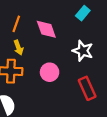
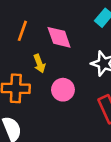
yellow arrow: (18, 48) -> (39, 64), moved

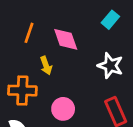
pink circle: (63, 90) -> (63, 109), moved

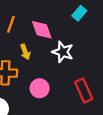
white star: (110, 66) -> (63, 52), moved

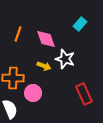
yellow arrow: (25, 52) -> (44, 66), moved, turned -48
pink circle: (40, 88) -> (33, 93), moved

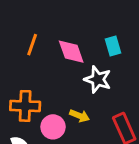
cyan rectangle: (80, 24) -> (113, 46), moved, turned -56
yellow arrow: (44, 66) -> (80, 116), moved

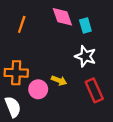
pink diamond: (71, 52) -> (62, 17), moved
white star: (98, 79) -> (85, 56), moved

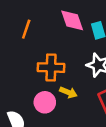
orange cross: (16, 73) -> (51, 68), moved

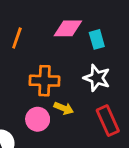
pink diamond: (72, 20) -> (68, 28), turned -70

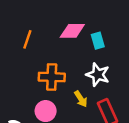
yellow arrow: (64, 108) -> (81, 99), moved, turned 35

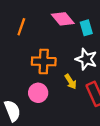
pink diamond: (72, 31) -> (63, 19), turned 50

